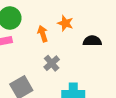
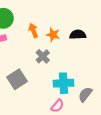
orange star: (65, 23) -> (53, 35), moved

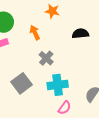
orange star: (53, 35) -> (52, 11), moved
cyan cross: (63, 83) -> (58, 85), moved

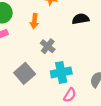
orange arrow: (35, 33) -> (34, 21), turned -144

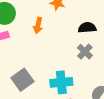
gray cross: (48, 46) -> (85, 52), moved

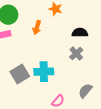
cyan cross: (61, 82) -> (44, 72), moved

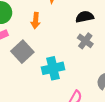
gray square: (20, 74) -> (22, 52), moved

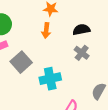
orange arrow: (36, 21) -> (46, 31), moved

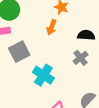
cyan cross: (50, 79) -> (43, 75), turned 30

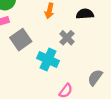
gray cross: (81, 58) -> (67, 38), moved

